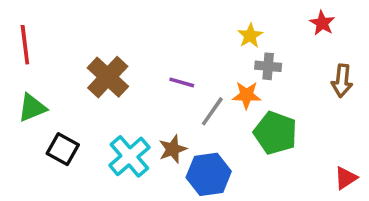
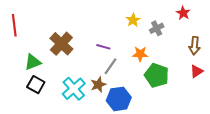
yellow star: (250, 36) -> (133, 20), moved
gray cross: (268, 66) -> (157, 28), moved, turned -32
green triangle: (32, 108) -> (33, 62), moved
gray line: (212, 111) -> (111, 66), moved
red triangle: (346, 178) -> (197, 71), moved

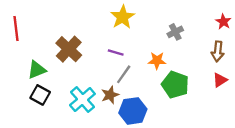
red star: (183, 13) -> (223, 22), moved
yellow star: (133, 20) -> (123, 17), moved, size x1.5

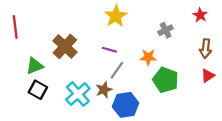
red star: (223, 22) -> (200, 15), moved

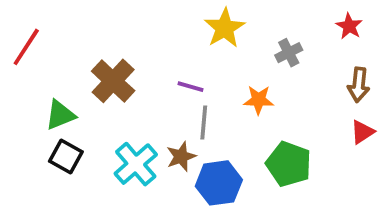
yellow star: (116, 16) -> (225, 28), moved
red line: (15, 27) -> (26, 47), turned 40
gray line: (117, 70) -> (204, 123), turned -30
green pentagon: (166, 80) -> (289, 164), moved

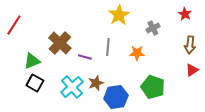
purple line: (191, 87) -> (85, 57), moved
gray line: (204, 123) -> (108, 47), moved

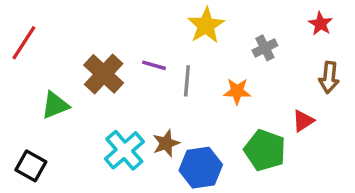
purple line: (85, 57) -> (154, 65), moved
red triangle: (192, 70) -> (303, 121), moved
black square: (35, 83) -> (31, 166), moved

